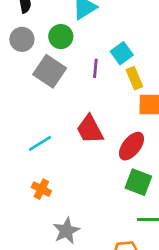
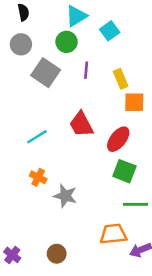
green circle: (61, 37) -> (67, 42), moved
cyan square: (122, 53) -> (110, 31), moved
gray star: (66, 231) -> (65, 196), moved, turned -30

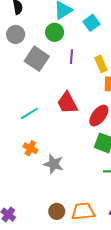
orange trapezoid: (113, 234) -> (83, 211), moved
brown circle: (57, 254) -> (57, 211), moved

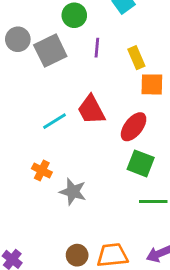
gray circle: (16, 34) -> (18, 39), moved
gray square: (37, 59) -> (50, 51), turned 30
cyan line: (29, 113) -> (55, 121), moved

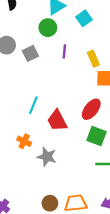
gray square: (50, 51) -> (30, 53), size x0.7
red trapezoid: (91, 110) -> (57, 121), moved
cyan line: (55, 121) -> (33, 105), turned -36

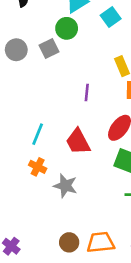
purple line: (64, 51) -> (87, 93), moved
gray square: (30, 53) -> (49, 48), moved
cyan line: (33, 105) -> (38, 134), moved

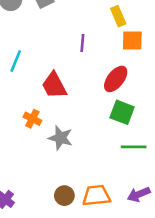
cyan line: (38, 134) -> (16, 61), moved
red trapezoid: (78, 142) -> (54, 85), moved

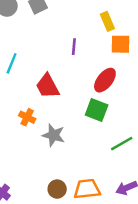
green square: (122, 112) -> (97, 110), moved
green line: (134, 147) -> (122, 144), turned -30

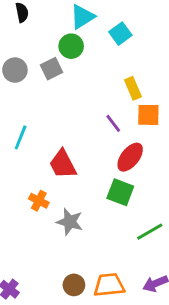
purple line: (74, 47) -> (113, 123), moved, turned -42

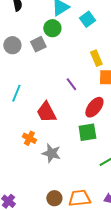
purple line: (113, 123) -> (71, 84), moved
green square: (120, 192) -> (87, 132), turned -30

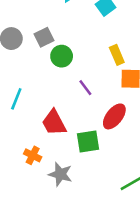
green circle: (52, 28) -> (62, 56), moved
green square: (87, 132) -> (88, 142), moved

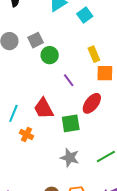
cyan line: (16, 99) -> (13, 113), moved
gray star: (60, 174) -> (70, 158), moved

